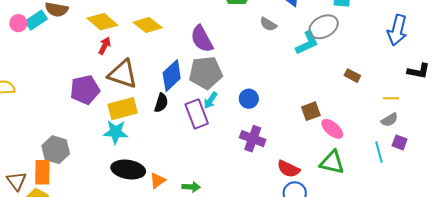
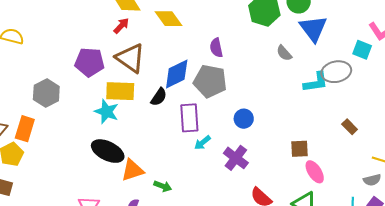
purple semicircle: (202, 39) -> (216, 48), size x0.7
cyan arrow: (211, 100) -> (202, 143), moved
gray hexagon: (56, 150) -> (46, 93), moved
orange triangle: (158, 181) -> (132, 170), size x1.4

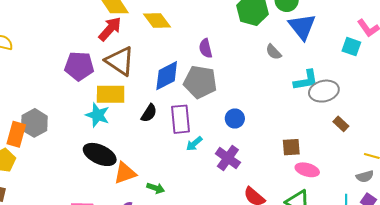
red arrow: (121, 26) -> (110, 29), size x1.5
gray ellipse: (336, 72) -> (324, 91), moved
gray hexagon: (46, 93) -> (34, 123), moved
black semicircle: (159, 97) -> (149, 113), moved
pink ellipse: (315, 172) -> (307, 170), turned -40

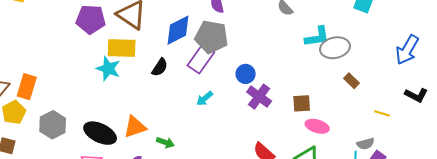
purple rectangle: (180, 119) -> (201, 59), moved, turned 40
gray hexagon: (34, 123) -> (53, 125), moved
black ellipse: (100, 154) -> (100, 133), moved
purple cross: (228, 158) -> (259, 97), moved
gray semicircle: (365, 176) -> (365, 144), moved

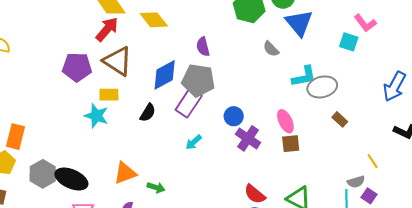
yellow rectangle: (122, 48) -> (109, 95), size x0.7
yellow line: (382, 113) -> (373, 161), moved, turned 42
pink ellipse: (317, 126) -> (285, 121), moved, turned 50
black ellipse: (100, 133) -> (71, 179), moved

